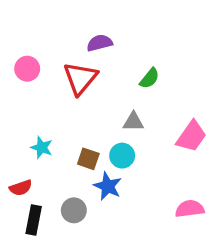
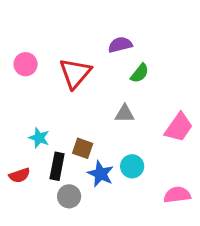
purple semicircle: (100, 43) -> (120, 45), moved
cyan circle: (122, 156) -> (132, 166), moved
black rectangle: (34, 220) -> (57, 166), moved

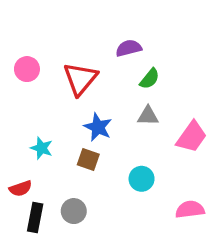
gray triangle: (125, 114) -> (148, 116), moved
black rectangle: (57, 166) -> (35, 218), moved
blue star: (101, 174) -> (98, 127), moved

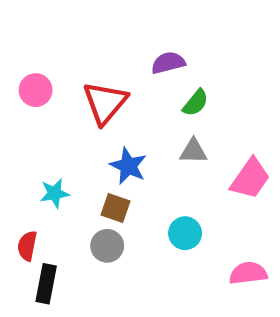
cyan star: (41, 148) -> (55, 193), turned -30
red semicircle: (21, 188) -> (27, 246), turned 120
gray circle: (74, 211) -> (107, 246), moved

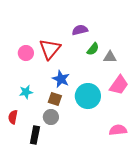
pink circle: (36, 90) -> (26, 53), moved
gray triangle: (193, 151) -> (110, 57), moved
cyan circle: (185, 233) -> (88, 96), moved, size x1.6
black rectangle: (46, 284) -> (35, 135), moved

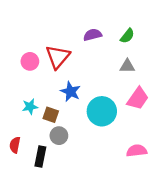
green semicircle: (93, 49) -> (127, 36), moved
brown square: (55, 99) -> (51, 115), moved
red semicircle: (13, 117) -> (15, 145), moved

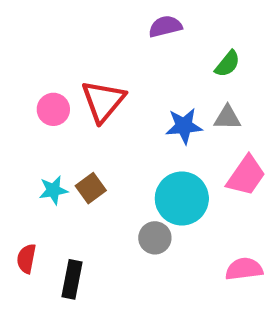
purple semicircle: (93, 35) -> (165, 26), moved
blue star: (71, 92) -> (184, 126), moved, turned -30
brown square: (51, 115) -> (91, 188), moved, turned 35
gray circle: (59, 136) -> (155, 238), moved

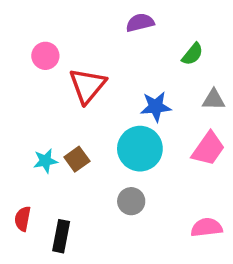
pink circle: (53, 109) -> (45, 56), moved
gray triangle: (227, 118) -> (214, 100), moved
cyan circle: (182, 198) -> (140, 149), moved

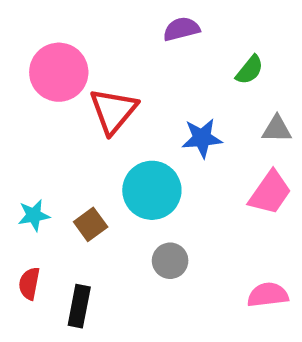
pink circle: (45, 56) -> (59, 72), size x1.6
cyan circle: (140, 149) -> (152, 190), moved
brown square: (77, 159) -> (91, 224), moved
cyan star: (45, 161) -> (34, 215), moved

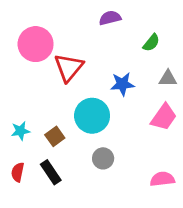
black rectangle: (79, 306) -> (51, 172), moved, turned -45

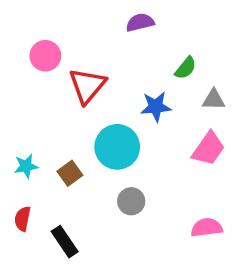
green semicircle: (151, 43) -> (186, 68), moved
pink circle: (36, 44) -> (45, 56), size x0.7
black rectangle: (51, 172) -> (65, 242), moved

